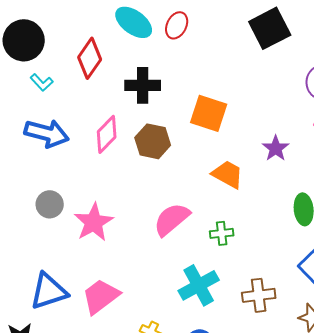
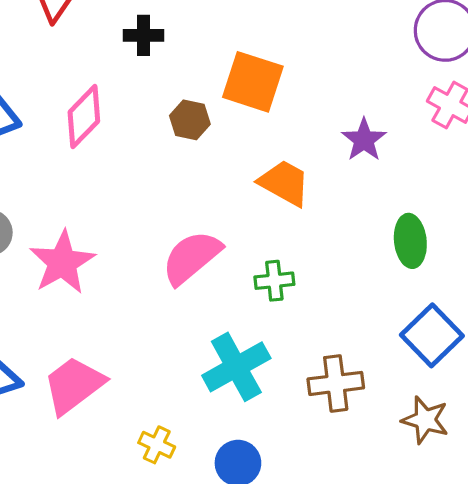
black cross: (143, 85) -> (143, 35), size x0.7
brown hexagon: (153, 141) -> (190, 120), moved, size x0.7

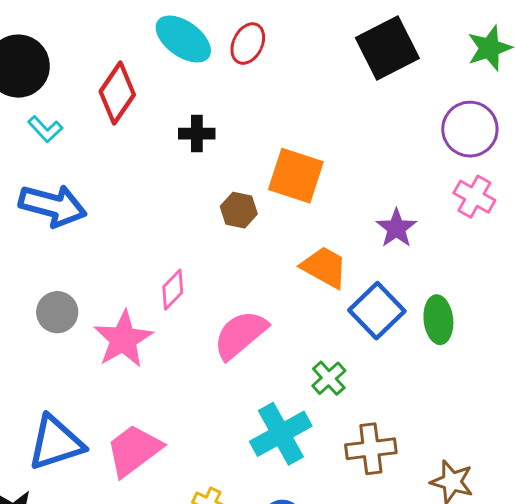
pink diamond: (84, 117) -> (173, 290), moved, size x0.7
green cross: (274, 281) -> (329, 378), moved, turned -36
blue square: (432, 335) -> (377, 311), moved

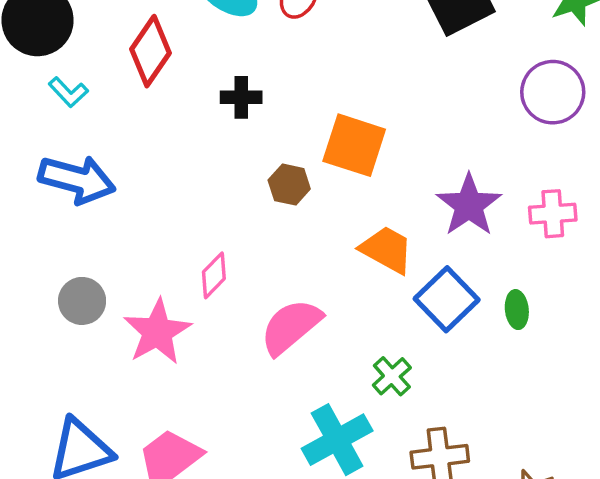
pink cross: (474, 197) -> (553, 214), moved, turned -33
purple star: (396, 228) -> (469, 205), size x1.4
green ellipse: (438, 320) -> (517, 310), size x0.7

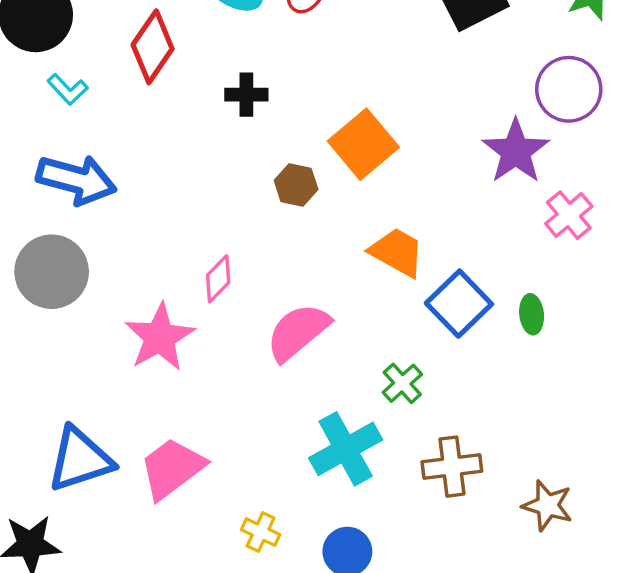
orange square: (354, 145) -> (363, 144), turned 32
purple star: (469, 205) -> (516, 151), moved
pink cross: (553, 214) -> (569, 215), turned -36
gray circle: (82, 301) -> (52, 272), moved, size x1.5

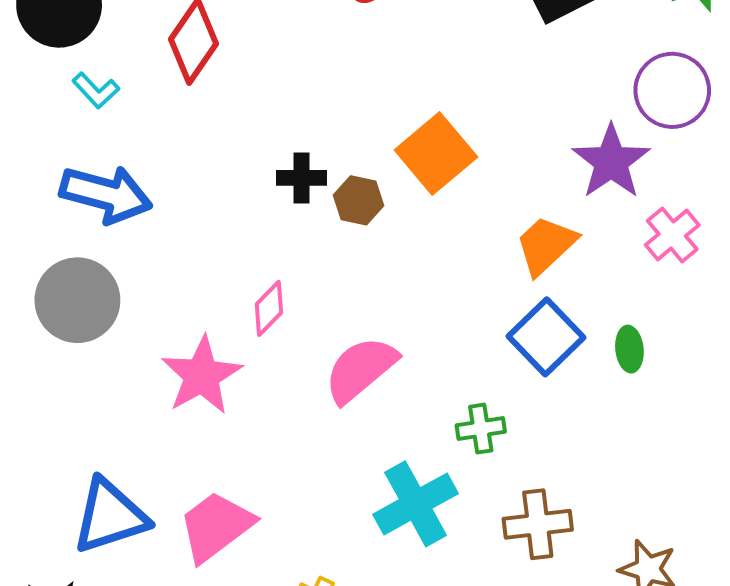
black cross: (246, 95) -> (301, 178), moved
orange trapezoid: (397, 252) -> (546, 245), moved, turned -72
green cross: (402, 383) -> (481, 429), turned 33

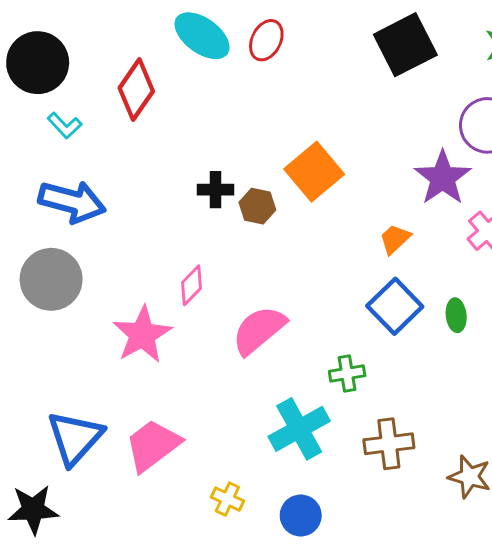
orange trapezoid: (546, 245) -> (395, 239), size x0.7
blue triangle: (110, 516) -> (75, 438), turned -30

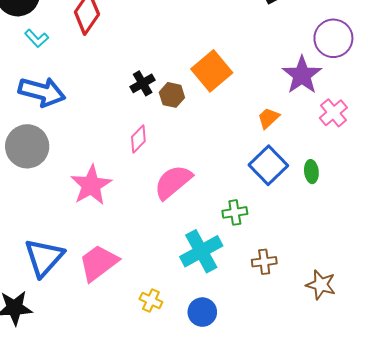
black cross: (215, 190) -> (143, 83), turned -30
pink diamond: (192, 285) -> (138, 139), moved
brown cross: (389, 444) -> (264, 262), size x0.7

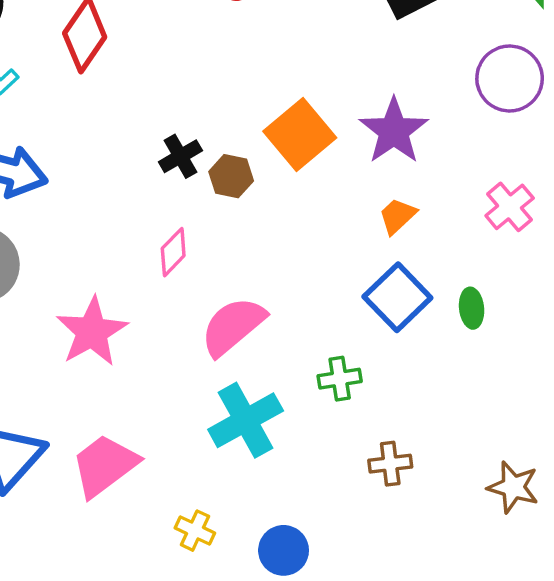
purple star: (302, 75) -> (394, 131), moved
cyan cross: (201, 251) -> (246, 420), moved
brown star: (321, 285) -> (513, 487), moved

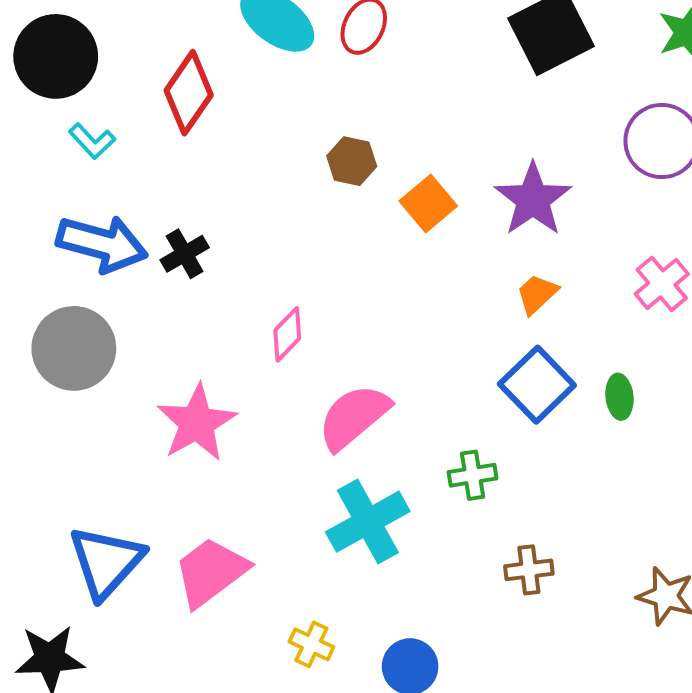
orange square: (300, 135) -> (428, 203), size x0.7
black cross: (180, 156) -> (185, 254), moved
brown hexagon: (231, 176) -> (352, 161), moved

